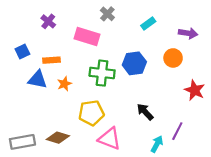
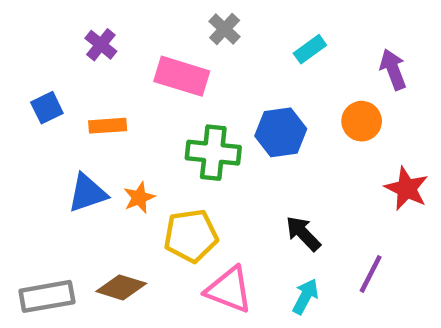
purple arrow: (188, 33) -> (393, 69), turned -120
blue triangle: (38, 80) -> (87, 193), moved, turned -30
orange star: (64, 84) -> (139, 198), moved
cyan arrow: (157, 144) -> (305, 296), moved

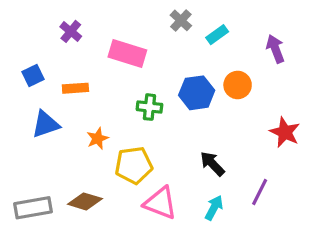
gray cross: (225, 29) -> (181, 20), moved
orange circle: (362, 121) -> (238, 85), moved
green cross: (213, 153) -> (149, 107), size x0.7
blue triangle: (87, 193) -> (46, 124), moved

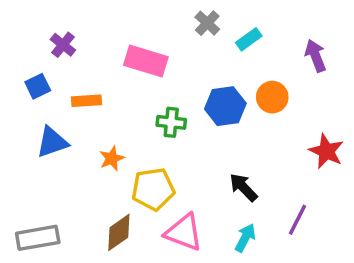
purple cross: (71, 31) -> (63, 45), moved
brown diamond: (85, 201) -> (119, 232), moved, turned -52

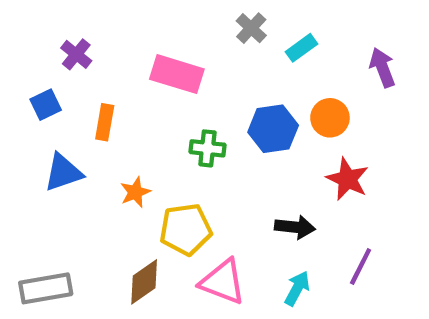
orange rectangle: (86, 101) -> (105, 122), turned -76
red star: (326, 151) -> (347, 179), moved
black arrow: (243, 187) -> (295, 227), turned 140

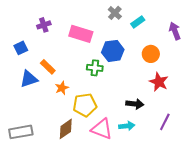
purple cross: (76, 54) -> (44, 25), moved, turned 32
orange rectangle: (105, 122) -> (48, 67), moved, turned -56
blue hexagon: (273, 129) -> (113, 51), moved
cyan arrow: (297, 288) -> (127, 126), moved, turned 56

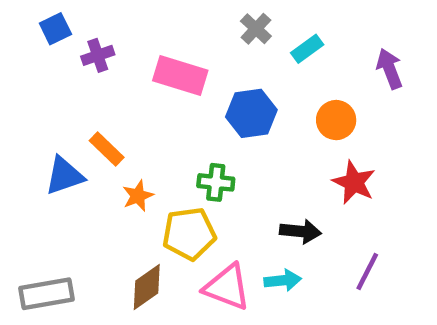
blue square: (21, 48) -> (55, 29), moved
green cross: (95, 68) -> (216, 182), moved

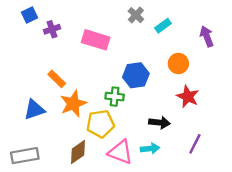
blue hexagon: (251, 113) -> (136, 75), moved
blue triangle: (64, 176) -> (34, 110), moved
orange star: (138, 196) -> (73, 104), size x1.6

